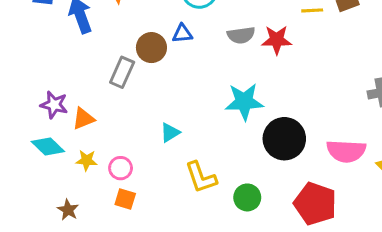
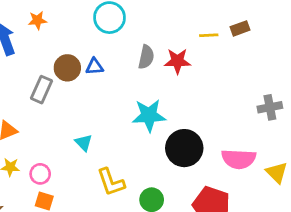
blue triangle: (182, 34) -> (95, 66), moved
gray semicircle: (241, 35) -> (146, 57), turned -70
cyan triangle: (170, 133) -> (84, 143), turned -42

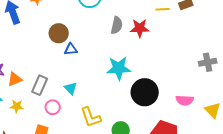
blue triangle: (95, 66) -> (71, 49), moved
gray rectangle: (42, 90) -> (40, 85), moved
pink semicircle: (239, 159) -> (185, 100), size x0.7
pink circle: (40, 174) -> (53, 107), moved

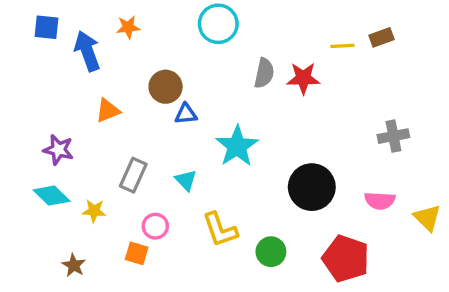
gray cross: (208, 62) -> (393, 136), moved
cyan star: (119, 68) -> (237, 146), moved, turned -30
orange triangle: (15, 79) -> (108, 111), moved
pink circle: (53, 107) -> (155, 226), moved

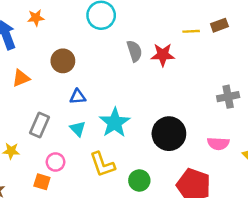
gray semicircle: (264, 73) -> (134, 51), turned -30
blue triangle: (186, 114) -> (78, 97), moved
cyan star: (237, 146) -> (115, 123), moved

